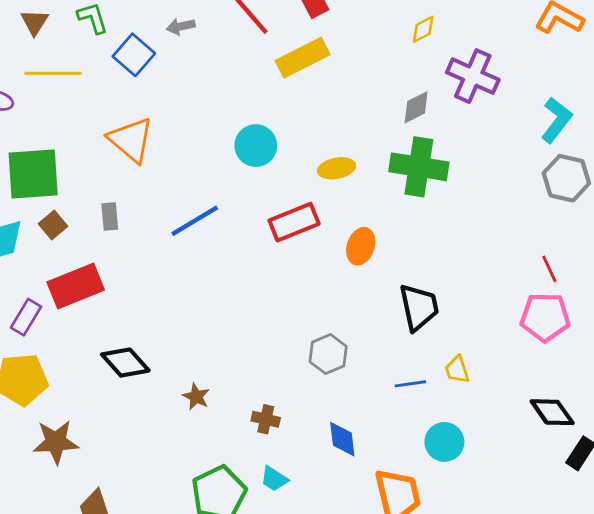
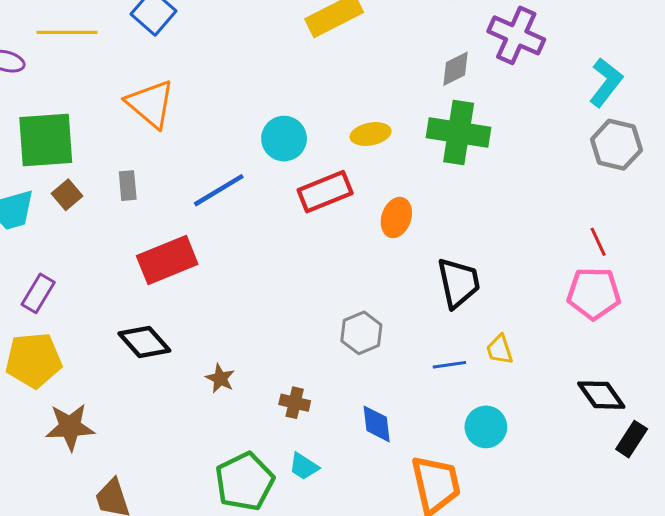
cyan circle: (256, 146) -> (284, 139), moved
red rectangle: (76, 286) -> (167, 260), moved

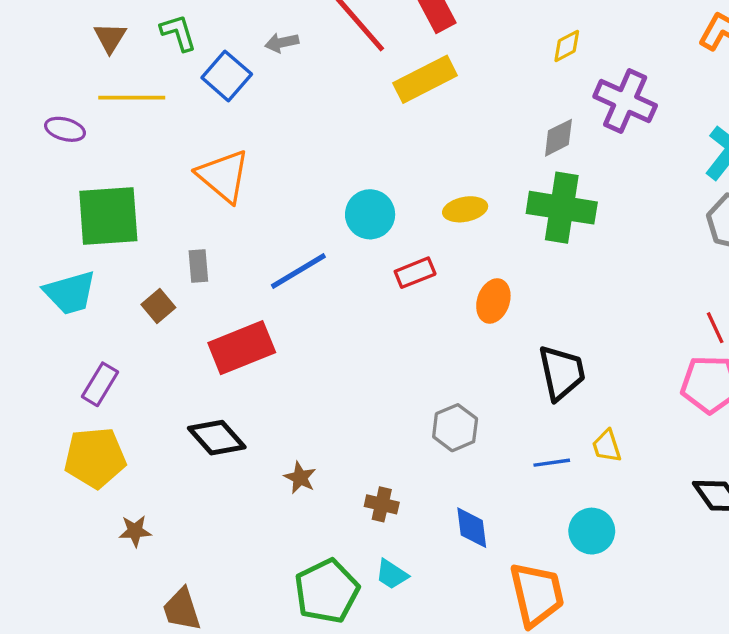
red rectangle: (325, 192) -> (415, 273), size x0.7
brown square: (67, 195) -> (158, 306), moved
brown star: (70, 427) -> (135, 531), size x0.6

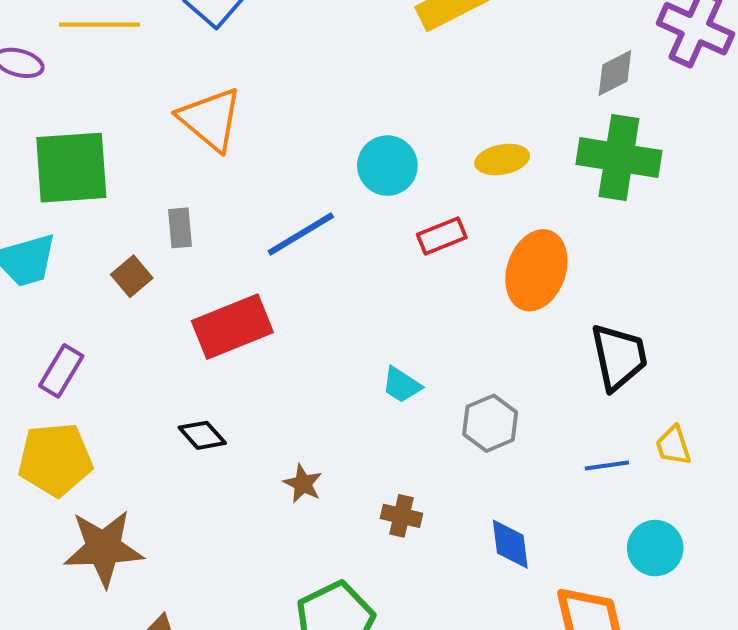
orange ellipse: (493, 301) -> (536, 270), size x1.5
black diamond: (217, 438) -> (202, 435), size x0.7
brown star: (135, 531) -> (104, 548), size x2.0
cyan trapezoid: (392, 574) -> (401, 385), moved

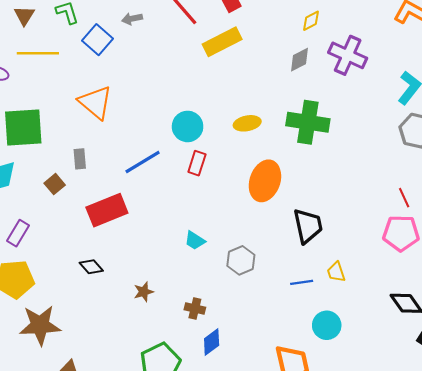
gray diamond: (615, 73) -> (299, 60), moved
red rectangle: (442, 236) -> (197, 163), moved, turned -50
brown star: (303, 484) -> (144, 292), turned 30
blue diamond: (510, 544) -> (212, 342), moved, turned 60

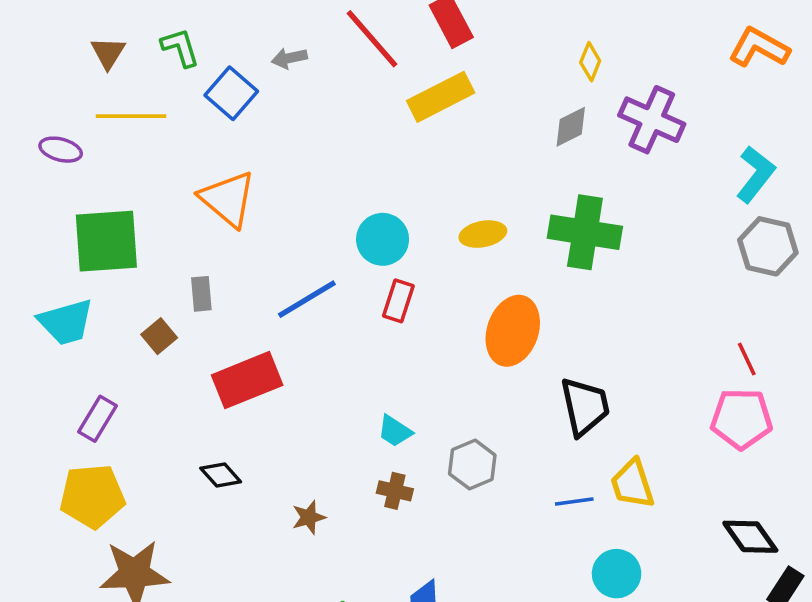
yellow diamond: (311, 21) -> (590, 62), turned -40
yellow trapezoid: (336, 272) -> (632, 484), size x1.4
brown cross: (195, 309) -> (395, 491), moved

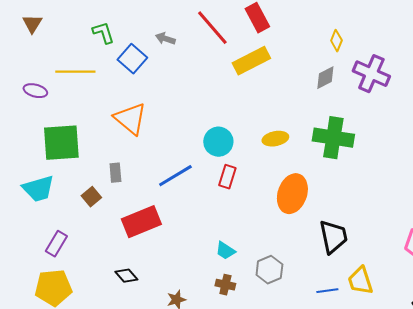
brown triangle: (108, 53) -> (32, 24), moved
gray arrow: (289, 58) -> (165, 39), turned 30

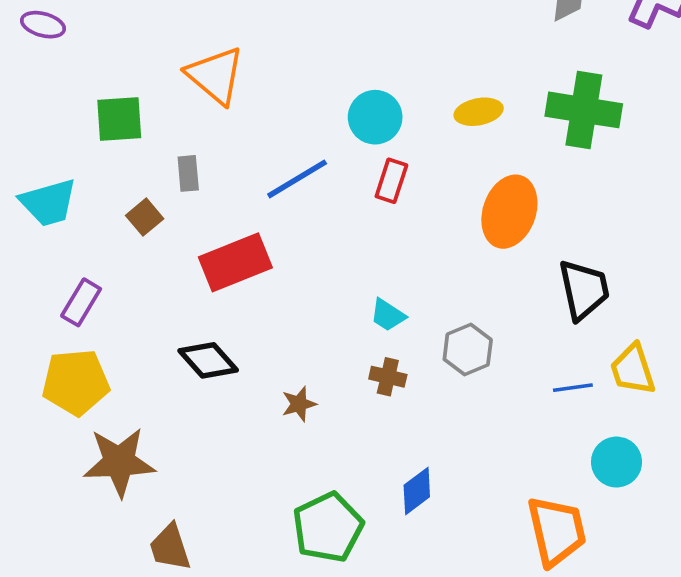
green square: (61, 143) -> (119, 119), moved, size x0.7
black diamond: (126, 276) -> (208, 360), size x1.4

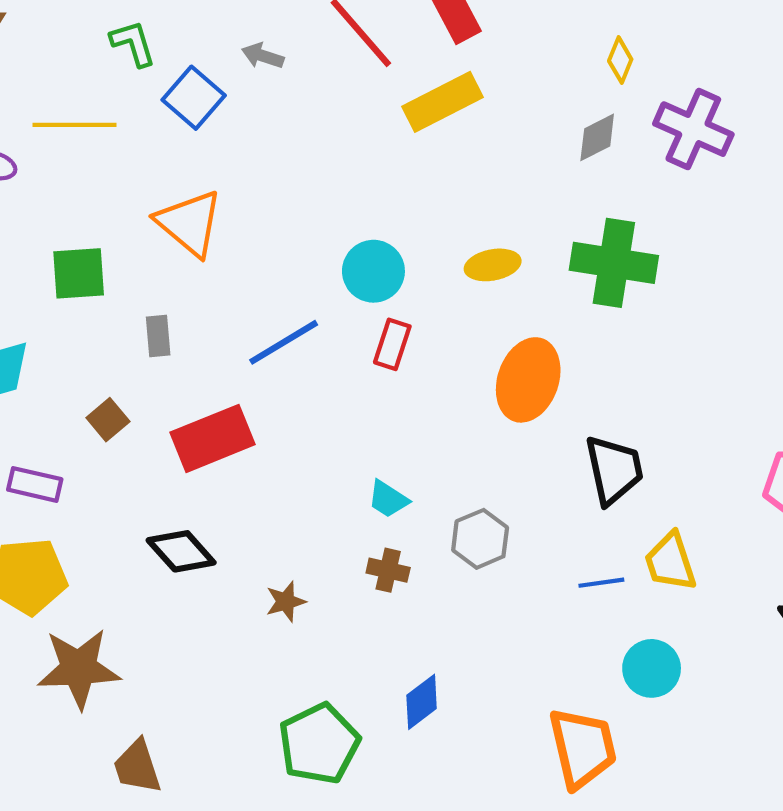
brown square: (145, 217) -> (108, 420), moved
purple rectangle: (81, 302) -> (35, 484), turned 72

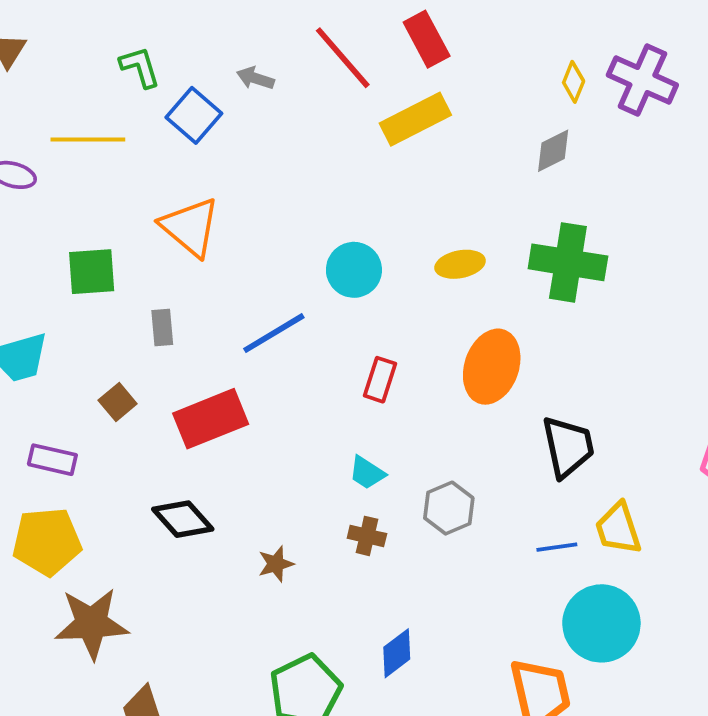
purple cross: (693, 129) -> (642, 80), moved
red rectangle: (392, 344) -> (380, 380), moved
cyan circle: (652, 668) -> (601, 623), size x1.5

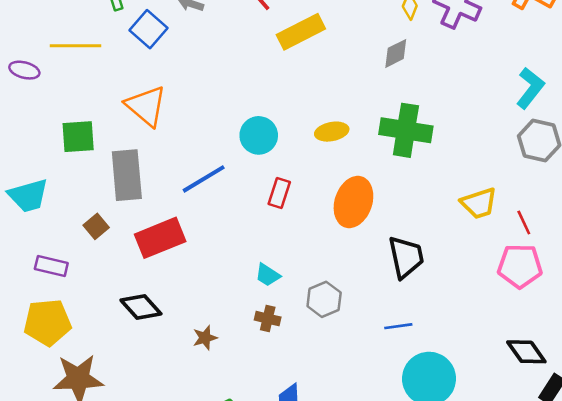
gray rectangle: (162, 328) -> (127, 175), size x2.0
red rectangle: (380, 380) -> (279, 193), moved
yellow trapezoid: (618, 529) -> (479, 203), moved, turned -90

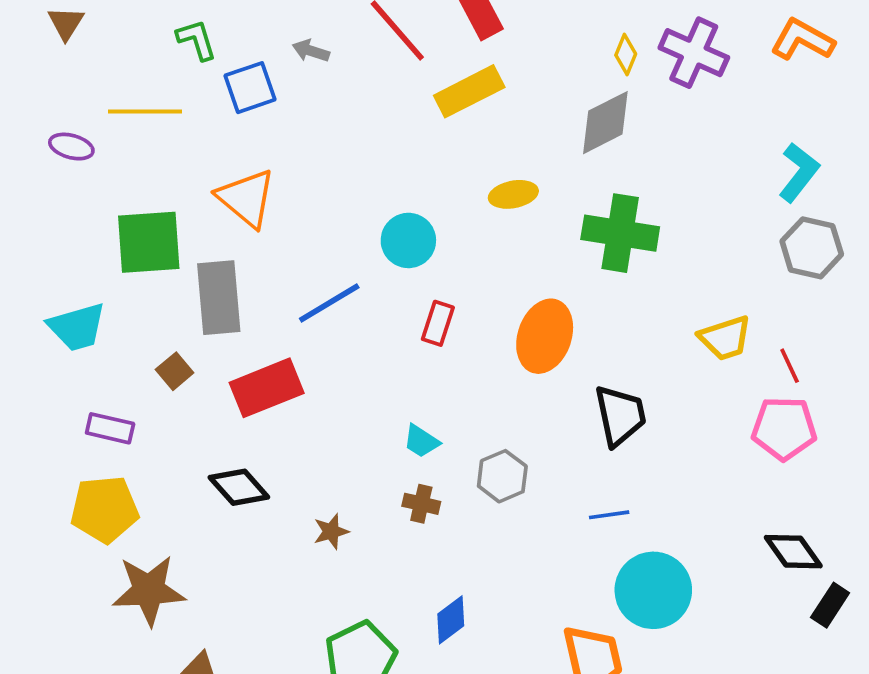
blue square: (149, 29) -> (250, 88), turned 30
gray diamond: (396, 53) -> (605, 123), size x1.5
yellow ellipse: (332, 132) -> (513, 194), moved
green square: (78, 137) -> (149, 242), size x1.4

